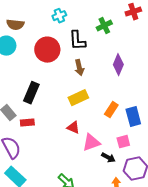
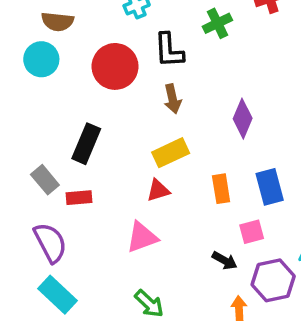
purple diamond: (118, 65) -> (243, 119), moved
orange rectangle: (111, 110) -> (221, 189), moved, turned -42
red triangle: (73, 128) -> (158, 190), moved, turned -40
pink triangle: (91, 143) -> (142, 237), moved

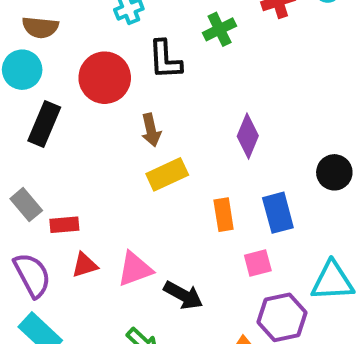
brown arrow: (173, 99) -> (151, 130), moved
black rectangle: (86, 144) -> (44, 124), moved
red triangle: (158, 190) -> (85, 265), moved
black arrow: (225, 261) -> (183, 295), moved, size x1.4

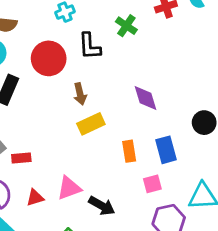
green cross: (220, 29) -> (126, 26), turned -30
purple diamond: (248, 136) -> (145, 98), turned -40
red triangle: (85, 265) -> (35, 198), moved

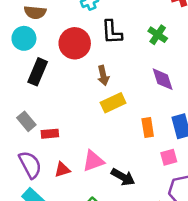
green cross: (126, 26) -> (158, 35), moved

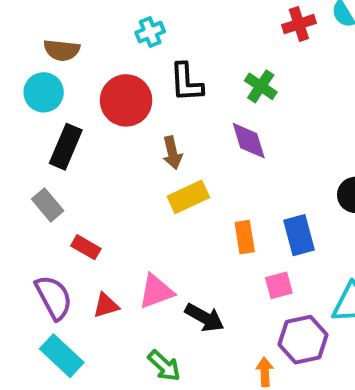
purple diamond: (163, 79) -> (249, 141), moved
gray rectangle: (26, 121) -> (48, 205), moved
red rectangle: (50, 134) -> (86, 247), turned 35

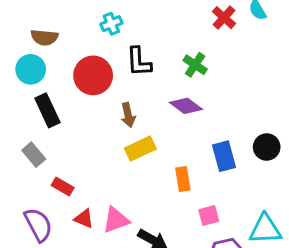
red cross: (299, 24) -> (224, 18), turned -30
purple diamond: (249, 141) -> (186, 106), turned -36
black rectangle: (66, 147) -> (47, 110), turned -48
blue rectangle: (299, 235) -> (224, 156), moved
red triangle: (106, 305) -> (84, 219), moved, turned 40

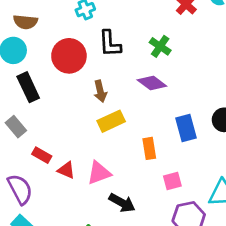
red triangle: (84, 219) -> (66, 170), moved
pink triangle: (116, 220) -> (99, 173), moved

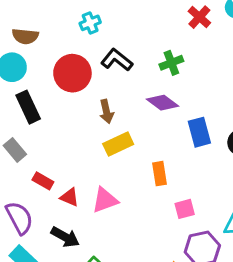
black L-shape: (110, 44) -> (117, 60), turned 132
green cross: (160, 46) -> (171, 63), turned 35
blue rectangle: (186, 128) -> (199, 132), moved
black arrow: (122, 203) -> (65, 237), moved

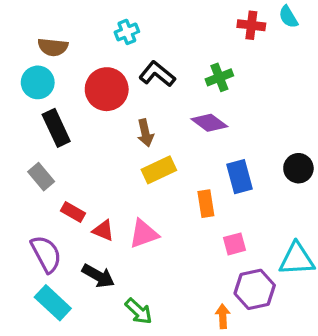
red cross: (199, 17) -> (251, 25), turned -35
blue rectangle: (199, 132) -> (240, 177), moved

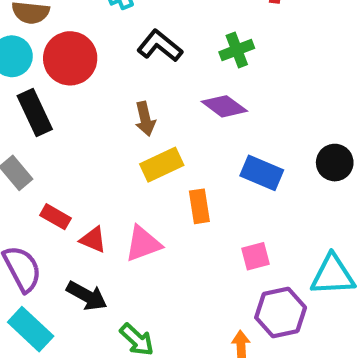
red circle: (107, 89) -> (70, 58), moved
blue rectangle: (240, 177) -> (262, 173), turned -52
orange rectangle: (206, 204) -> (199, 206), moved

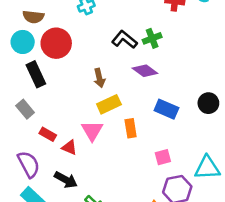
black L-shape: (160, 46) -> (125, 40), moved
pink triangle: (143, 244) -> (92, 131), moved, turned -40

